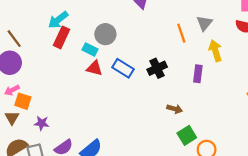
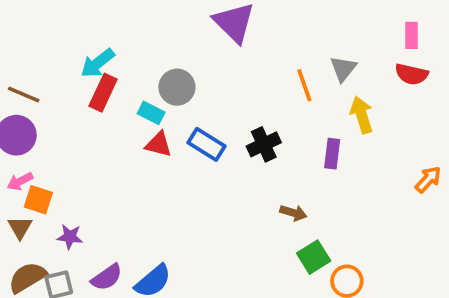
brown line: (14, 39) -> (24, 95), turned -30

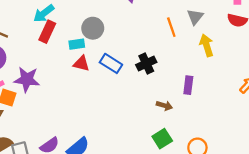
cyan rectangle: (151, 113) -> (77, 44), turned -35
purple rectangle: (332, 154) -> (188, 85), moved
purple star: (70, 237) -> (27, 79), moved, size x1.6
green square: (314, 257) -> (162, 139), moved

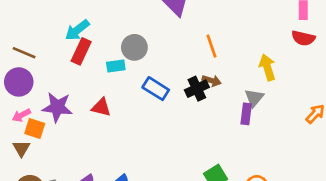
gray triangle: (195, 17) -> (254, 98), moved
orange line: (171, 27) -> (212, 46), moved
red triangle: (81, 63) -> (101, 107), moved
brown arrow: (164, 106) -> (212, 81), moved

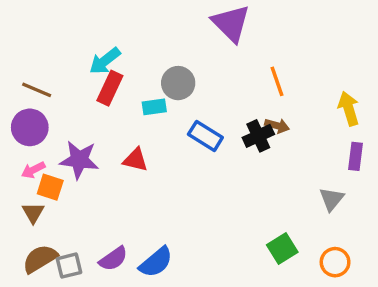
gray triangle: (254, 98) -> (332, 199), moved
purple rectangle: (246, 114) -> (356, 156), moved

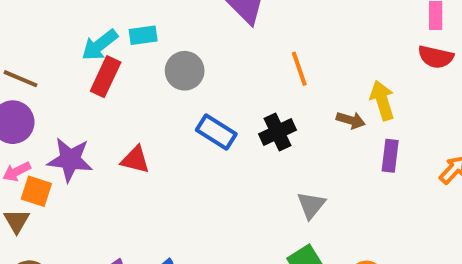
cyan rectangle: (154, 107) -> (143, 35), moved
brown arrow: (277, 126) -> (351, 120), moved
gray triangle: (332, 199) -> (311, 205), moved

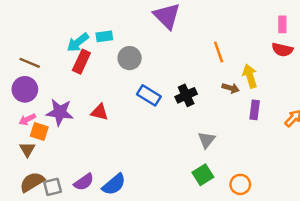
orange line: (299, 69) -> (219, 52), moved

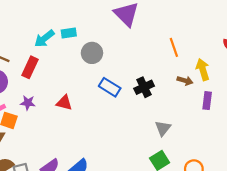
red rectangle: (81, 62) -> (30, 67), moved
purple star: (60, 112) -> (28, 103), size x0.6

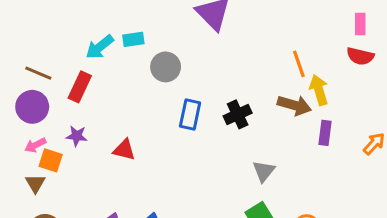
orange line: (174, 47) -> (299, 64), moved
brown arrow: (185, 81) -> (294, 105), size x1.5
blue rectangle: (110, 87) -> (190, 114), turned 70
red triangle: (64, 103) -> (124, 150), moved

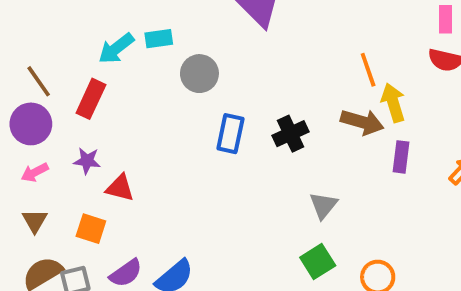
brown line: (38, 73) -> (39, 81), turned 32
red triangle: (124, 150) -> (120, 188), moved
orange square: (51, 160) -> (91, 229), moved

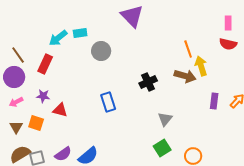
blue rectangle: (230, 134) -> (108, 102), moved, turned -30
purple rectangle: (401, 157) -> (214, 101), moved
orange square: (91, 229) -> (36, 123), moved

